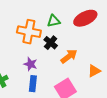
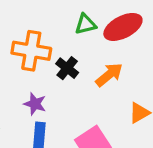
green triangle: (54, 21) -> (85, 24), moved
orange arrow: (69, 56) -> (109, 75), moved

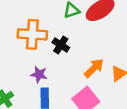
orange arrow: (109, 75) -> (94, 68), moved

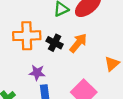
orange arrow: (94, 68) -> (78, 43), moved

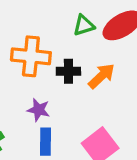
black cross: (55, 43) -> (68, 71), turned -35

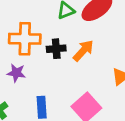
purple star: (39, 110) -> (16, 73), moved

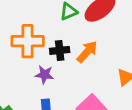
purple star: (16, 73) -> (44, 75), moved

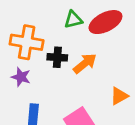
purple star: (44, 75) -> (21, 77), moved

